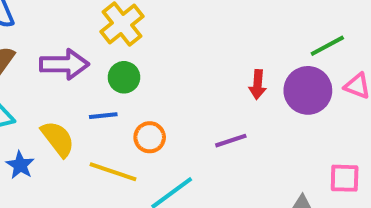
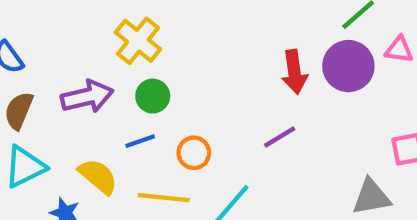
red arrow: (258, 85) -> (294, 72), size x1.4

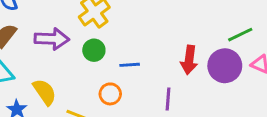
purple line: (280, 137) -> (168, 99), turned -70
blue line: (140, 141) -> (130, 65), moved

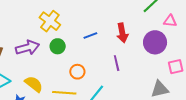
blue line: (130, 65) -> (90, 35), moved
purple circle: (225, 66) -> (155, 42), moved

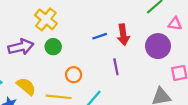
blue line: (90, 35) -> (100, 36), moved

